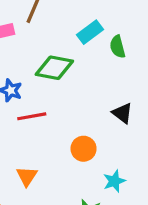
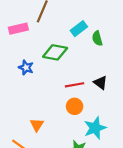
red line: (32, 116) -> (75, 85), moved
cyan star: (114, 181) -> (95, 128), size x1.5

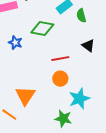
black triangle: (100, 83) -> (88, 46), moved
orange triangle: (37, 125) -> (25, 96), size x1.5

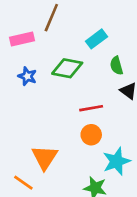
green semicircle: (81, 16) -> (116, 66), moved
blue star: (15, 43) -> (27, 76), moved

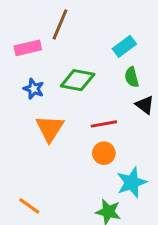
cyan rectangle: (96, 39) -> (124, 46), moved
orange triangle: (45, 157) -> (50, 128), moved

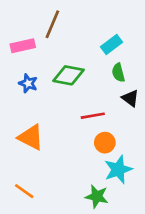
orange triangle: (50, 128) -> (31, 137), moved, turned -36
orange circle: (104, 153) -> (105, 143), moved

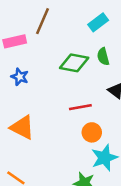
cyan rectangle: (112, 44) -> (98, 22), moved
green semicircle: (118, 73) -> (103, 57), moved
green diamond: (68, 75) -> (74, 63), moved

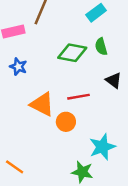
orange triangle: (22, 127) -> (42, 104), moved
orange circle: (92, 132) -> (66, 122), moved

